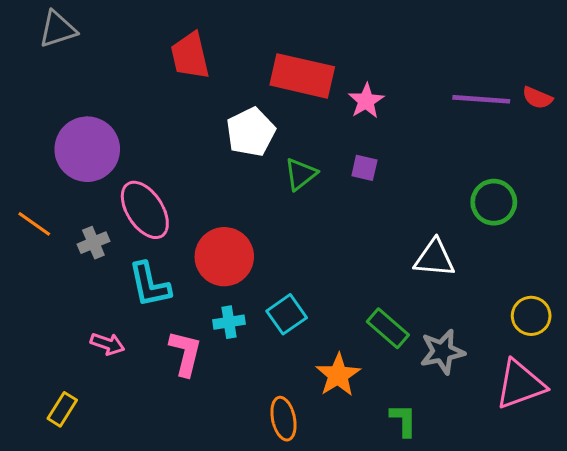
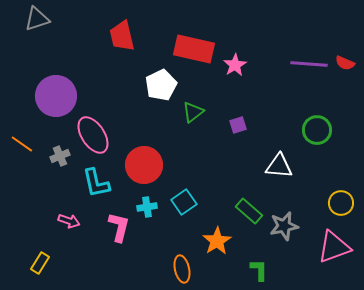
purple square: (364, 168) -> (238, 125), moved, turned -30

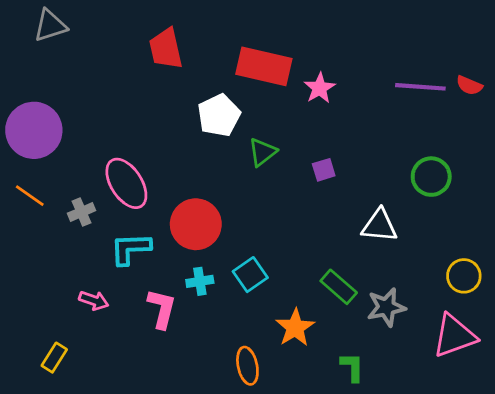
purple circle: (56, 96) -> (34, 130), moved
cyan L-shape: (96, 183) -> (130, 249), turned 100

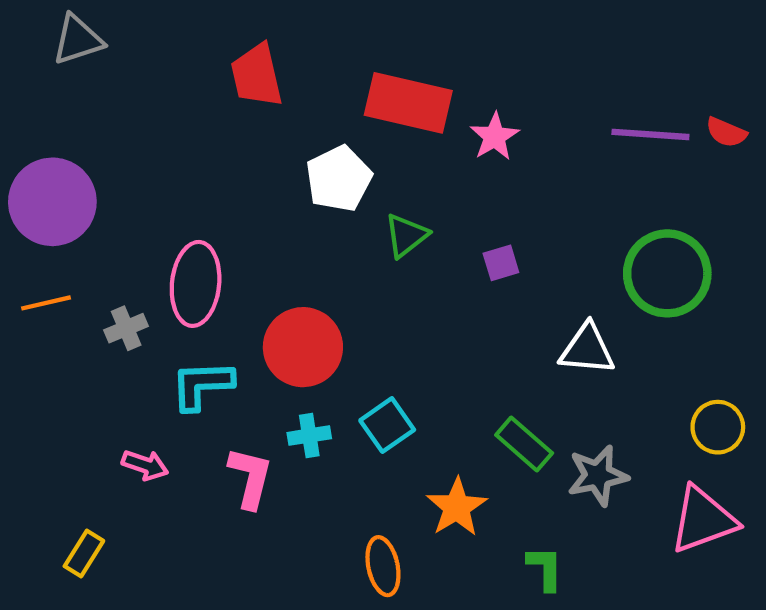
green circle: (431, 177) -> (667, 273), size x1.4
pink ellipse: (126, 183) -> (196, 284), turned 39
orange line: (30, 196) -> (46, 303), turned -48

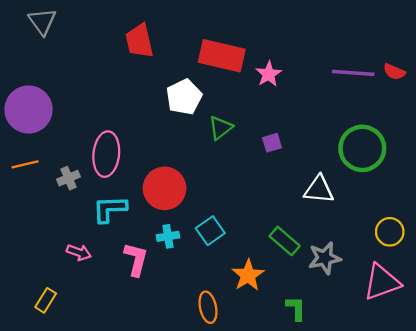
gray triangle: (78, 40) -> (42, 21), turned -48

